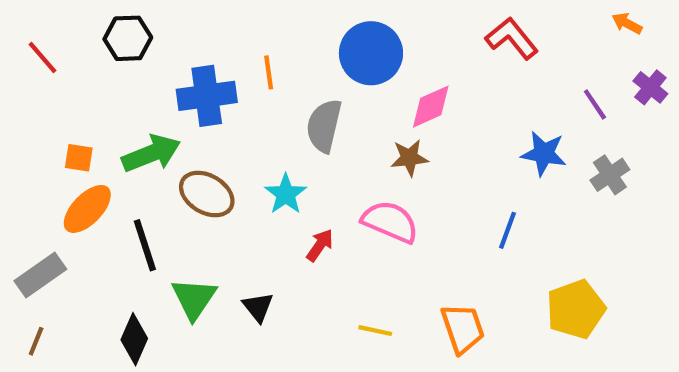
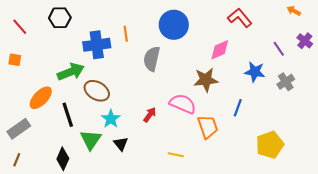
pink diamond: (431, 107) -> (220, 50), moved
orange square: (79, 158) -> (15, 60), moved
brown star: (409, 158) -> (206, 80), moved, size x1.4
cyan star: (286, 194) -> (111, 119), moved
orange trapezoid: (463, 328) -> (208, 127), moved

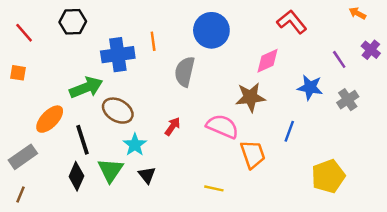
red arrow: (150, 115) -> (173, 126), moved
black diamond: (63, 159) -> (76, 176), moved

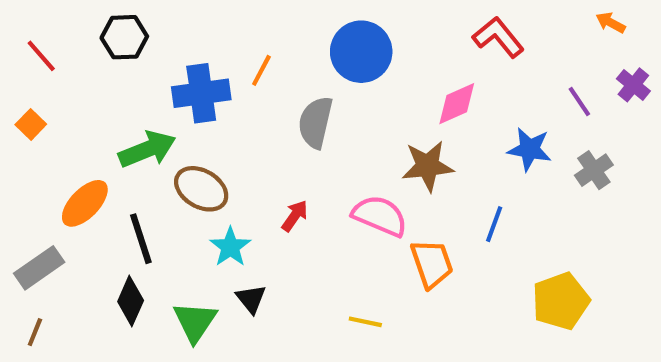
orange line: (153, 41) -> (261, 70), turned 36
orange square: (18, 73) -> (31, 124), turned 35
green triangle: (110, 170) -> (195, 322), moved

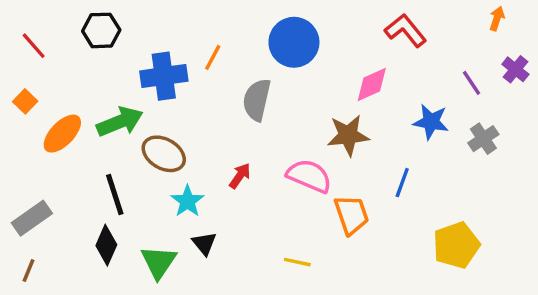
orange arrow: (611, 23) -> (497, 19), turned 80
orange ellipse: (85, 203) -> (62, 134), moved

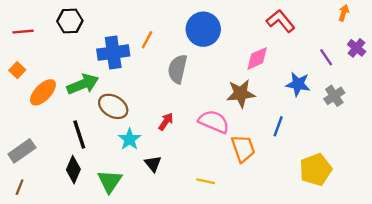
red line: (34, 46) -> (23, 32), turned -54
black triangle: (204, 243) -> (153, 164), moved

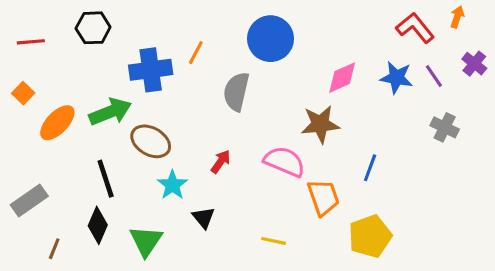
red L-shape: (280, 21) -> (415, 28), moved
blue star: (298, 84) -> (396, 78), moved
gray cross: (334, 96) -> (445, 127), turned -30
yellow pentagon: (316, 170) -> (370, 236), moved
brown line: (20, 187) -> (54, 249), moved

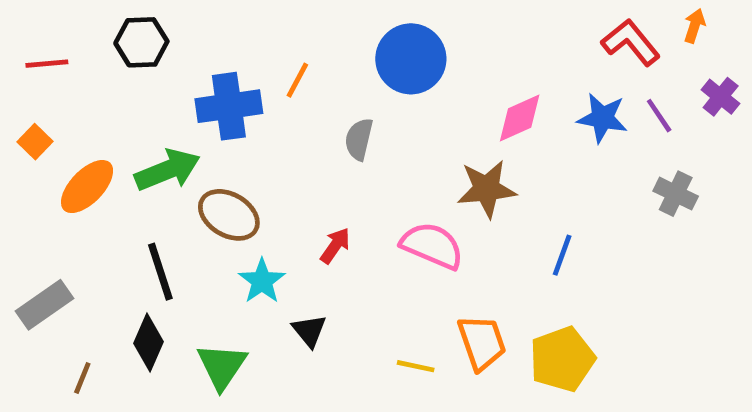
gray semicircle: (236, 92) -> (359, 139), size x0.7
orange trapezoid: (323, 197) -> (482, 343), moved

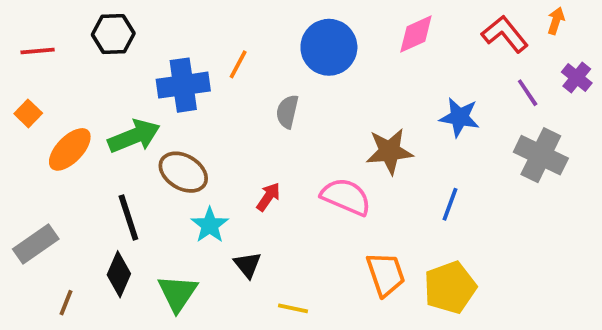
pink diamond: (520, 118) -> (416, 34), moved
blue star: (602, 118) -> (459, 117), moved
gray cross: (676, 194) -> (541, 155), size x1.5
yellow line: (416, 366) -> (293, 308), moved

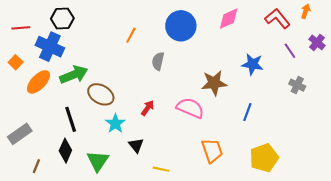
blue cross: (183, 85) -> (50, 47), moved, turned 32
gray cross: (541, 155) -> (297, 85), size x0.6
yellow pentagon: (450, 288) -> (264, 158), moved

